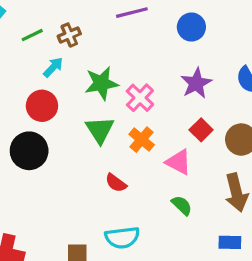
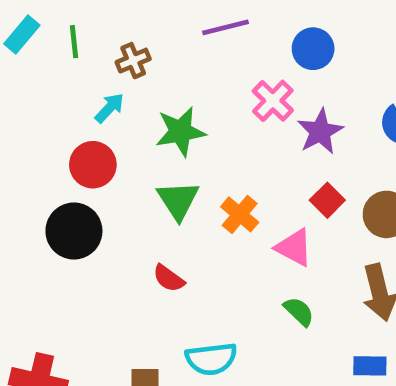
green line: (32, 35) -> (74, 42), moved, turned -70
pink cross: (140, 98) -> (273, 101), moved
red semicircle: (116, 183) -> (169, 278), moved

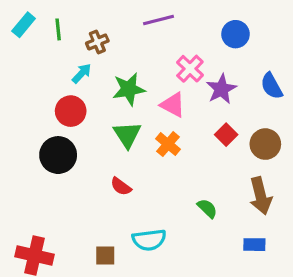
blue circle: (313, 49) -> (236, 34), moved
pink triangle: (294, 248) -> (173, 105), moved

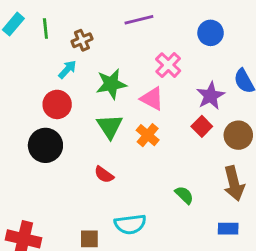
purple star: (221, 89) -> (211, 96), moved

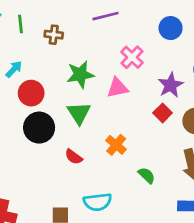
brown cross: (82, 40) -> (54, 35), turned 30
cyan arrow: (67, 69) -> (14, 69), moved
pink triangle: (152, 99) -> (117, 88), turned -40
orange cross: (148, 135) -> (116, 145), moved
black circle: (45, 145) -> (39, 128), moved

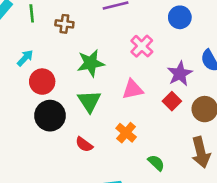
pink triangle: (117, 88) -> (133, 89), moved

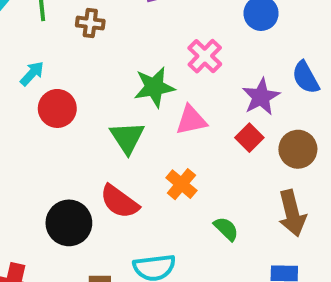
green star: (91, 63) -> (154, 87), moved
black circle: (50, 116) -> (69, 223), moved
red semicircle: (84, 144) -> (119, 202), size x1.5

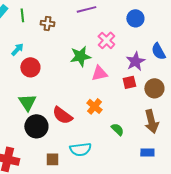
green triangle: (127, 138) -> (27, 102), moved
red square: (249, 138) -> (129, 82), turned 32

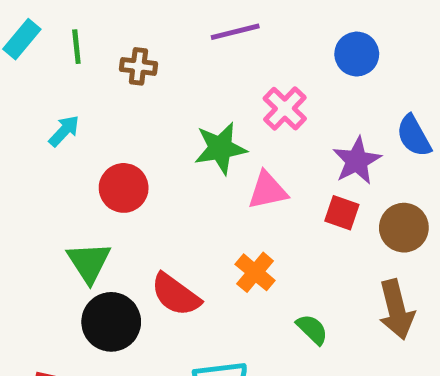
red circle: (30, 67) -> (124, 188), moved
red square: (129, 82) -> (342, 213), turned 32

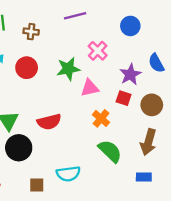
red circle: (124, 188) -> (27, 68), moved
orange cross: (255, 272) -> (101, 118), moved
red semicircle: (176, 295) -> (49, 122), moved, turned -50
brown arrow: (396, 309) -> (148, 142), turned 30
green semicircle: (312, 329) -> (110, 151), size x1.6

